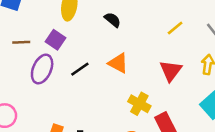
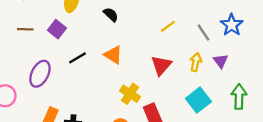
purple ellipse: (42, 69) -> (40, 74), moved

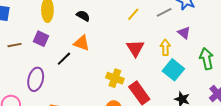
gray line: (203, 33) -> (164, 12), turned -70
orange triangle: (113, 55) -> (82, 43), moved
yellow arrow: (196, 62) -> (165, 47), moved

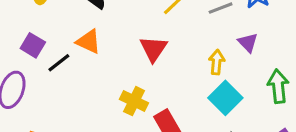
purple square: (41, 39) -> (33, 45), moved
red triangle: (135, 48) -> (153, 49), moved

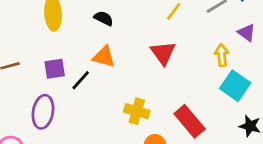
purple square: (33, 45) -> (55, 69), turned -30
yellow cross: (134, 101) -> (137, 111), moved

